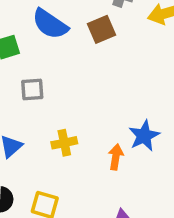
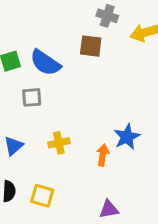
blue semicircle: (50, 24) -> (45, 63), moved
brown square: (102, 29) -> (91, 46), turned 30

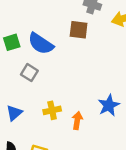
gray square: (32, 97) -> (29, 73), turned 36
orange arrow: (103, 155) -> (77, 120), moved

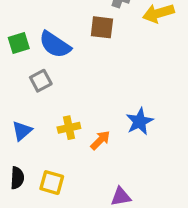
gray square: (29, 73) -> (41, 81), turned 30
orange arrow: (77, 120) -> (100, 140), turned 36

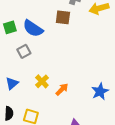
blue star: (140, 121) -> (100, 91), moved
yellow cross: (69, 128) -> (42, 81), turned -32

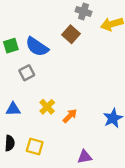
brown square: (63, 17) -> (71, 34), turned 35
blue triangle: (12, 83) -> (13, 109), turned 40

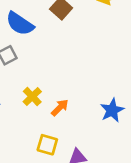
yellow square: (35, 147) -> (47, 145), moved

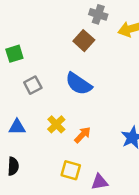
blue semicircle: (20, 24) -> (79, 84), moved

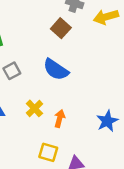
orange arrow: (83, 135) -> (60, 118), turned -30

